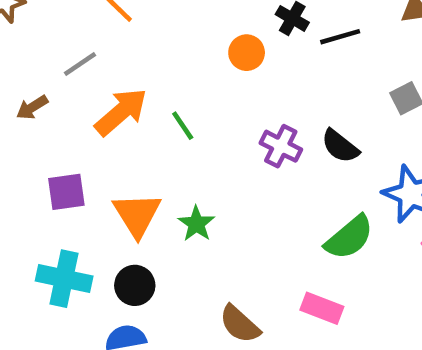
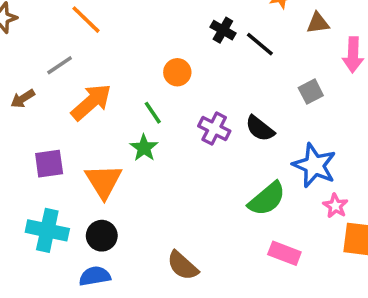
black line: (340, 37) -> (260, 44), turned 56
orange circle: (247, 53) -> (177, 72), moved
green line: (183, 126) -> (153, 113), moved
green star: (196, 224) -> (144, 148), moved
pink rectangle: (322, 308) -> (284, 253), moved

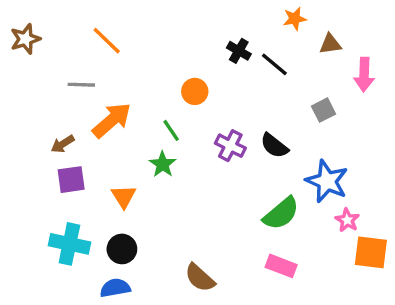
gray line: (60, 65) -> (81, 85), turned 36
brown arrow: (23, 99) -> (63, 144), moved
orange triangle: (104, 181) -> (124, 196), size x0.7
pink rectangle: (284, 253) -> (281, 266), moved

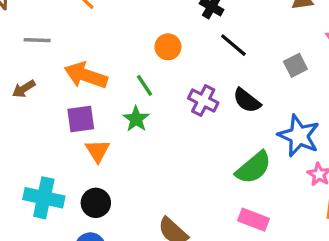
black line: (274, 64) -> (233, 45), moved
gray line: (81, 85) -> (37, 40), moved
orange arrow: (112, 120) -> (86, 75), turned -120
brown arrow: (63, 144) -> (24, 89), moved
purple square: (71, 180) -> (81, 119), moved

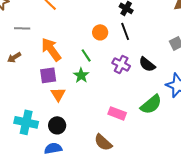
black line: (233, 45) -> (125, 31), moved, turned 30
orange arrow: (86, 75) -> (51, 49), turned 35
pink rectangle: (254, 220) -> (117, 113), moved

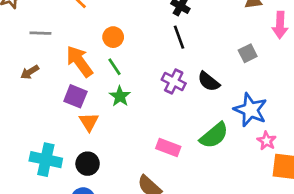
orange circle: (100, 32) -> (113, 37), moved
green line: (86, 55) -> (114, 67), moved
purple square: (48, 75) -> (75, 96), turned 30

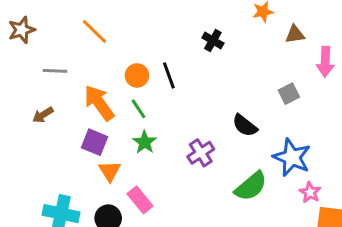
black line: (179, 37) -> (169, 75), moved
purple cross: (174, 82) -> (201, 153), moved, turned 30
pink rectangle: (168, 147) -> (140, 200), moved, turned 30

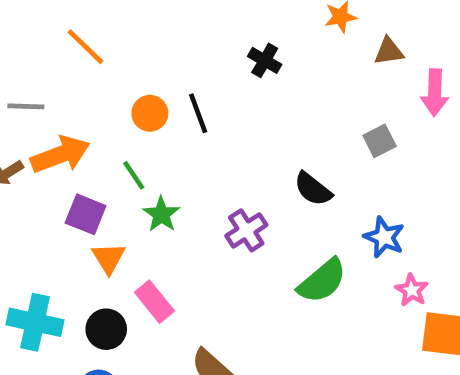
orange arrow: (99, 103) -> (60, 155), moved, turned 105
green line: (139, 109) -> (134, 175), moved
blue star: (292, 157) -> (384, 237), size x0.7

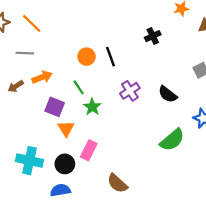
orange line: (86, 47) -> (32, 23), moved
black cross: (265, 60) -> (153, 36), moved, turned 35
orange arrow: (60, 155) -> (42, 77), size x0.7
purple cross: (246, 230) -> (130, 91), moved
pink rectangle: (154, 302) -> (89, 150), turned 66

